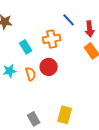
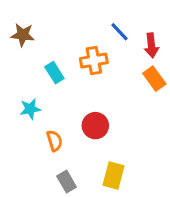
red circle: (49, 67) -> (95, 126), moved
orange semicircle: (31, 74) -> (54, 141), moved

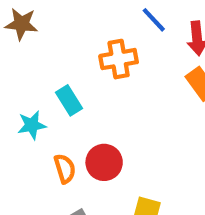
cyan rectangle: (54, 73) -> (69, 100), moved
red circle: (95, 126) -> (104, 162), moved

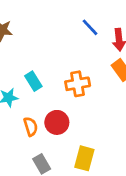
orange cross: (119, 59) -> (78, 84), moved

